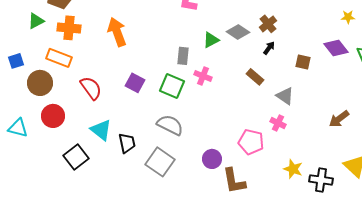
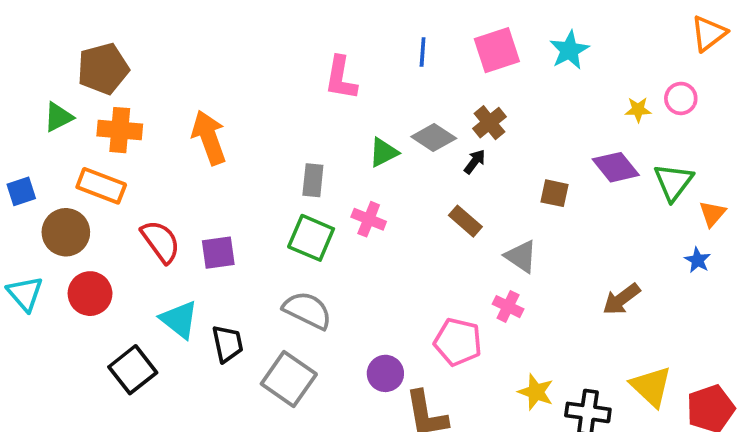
black arrow: (269, 48) -> (475, 162), moved
gray rectangle: (183, 56) -> (313, 180), moved
purple square: (135, 83) -> (218, 253), moved, turned -36
cyan triangle: (18, 128) -> (25, 294), moved, turned 35

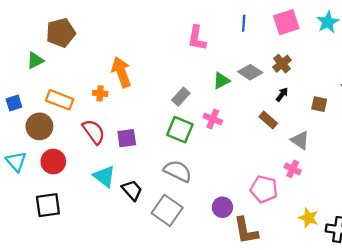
orange cross: (120, 130) -> (100, 93), moved, size x0.6
black arrow: (475, 162) -> (282, 94), moved
gray rectangle: (313, 180) -> (181, 97), turned 36
black trapezoid: (227, 344) -> (132, 190), turned -30
black square: (133, 370) -> (48, 205), moved, turned 30

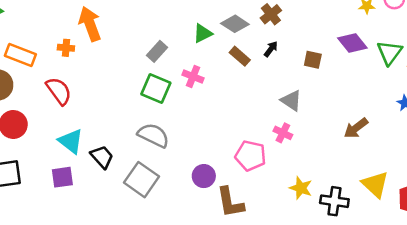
brown rectangle: (268, 120) -> (240, 56), moved
purple square: (127, 138) -> (62, 177), moved

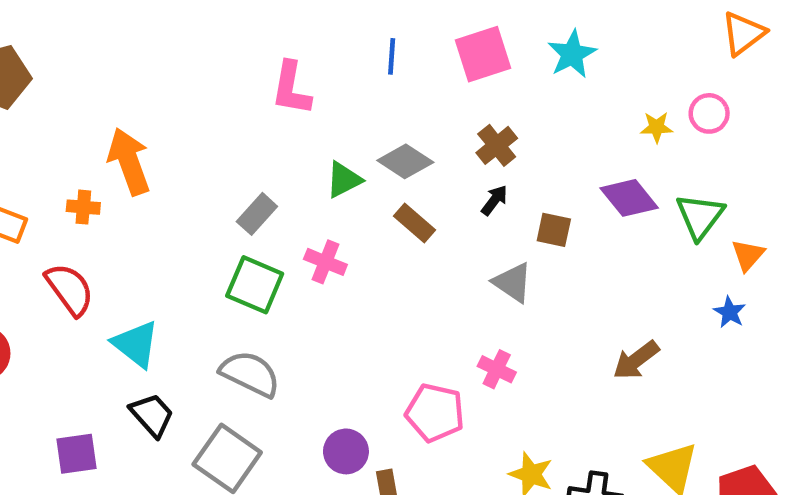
brown cross: (271, 14) -> (497, 145), moved
black arrow: (271, 49) -> (494, 200), moved
gray triangle: (291, 101) -> (513, 282), moved
cyan triangle: (71, 141) -> (136, 344), moved

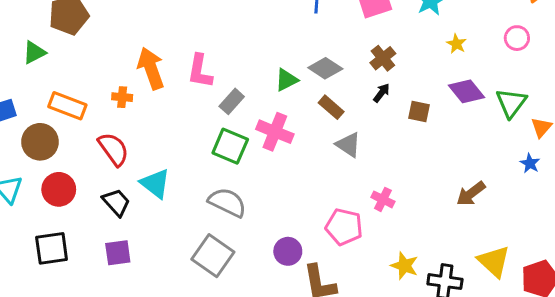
pink L-shape: (291, 88) -> (200, 71), moved
yellow star: (657, 127) -> (456, 44), moved, turned 30
pink cross: (325, 262) -> (275, 132), size x1.4
gray triangle: (513, 282) -> (348, 145), moved
black trapezoid: (152, 415) -> (116, 202), moved

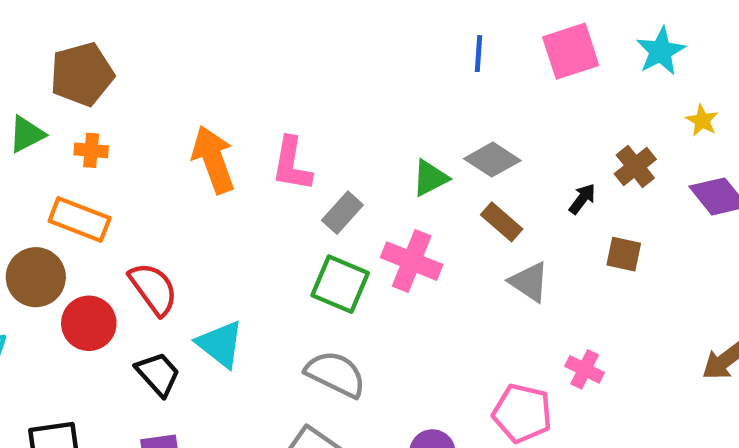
brown cross: (383, 58) -> (635, 166), moved
orange cross: (122, 97) -> (91, 150), moved
brown square: (419, 112) -> (624, 254), moved
red circle: (59, 189) -> (89, 323), moved

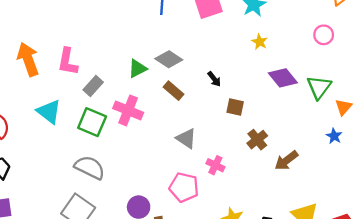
yellow star: (702, 120) -> (260, 42), moved
brown cross: (635, 166) -> (257, 140), moved
black arrow: (582, 199) -> (214, 79), turned 105
gray triangle: (529, 282) -> (186, 138), moved
cyan triangle: (220, 344) -> (49, 112), moved

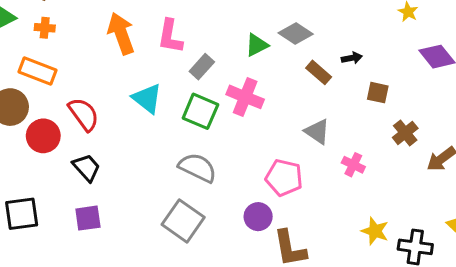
black arrow: (214, 79) -> (352, 58), turned -63
brown rectangle: (174, 91) -> (319, 72), moved
pink pentagon: (184, 187) -> (284, 178), moved

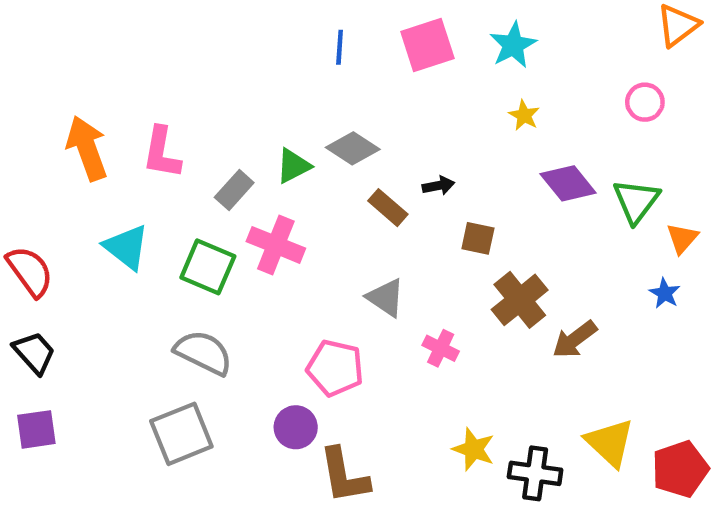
gray rectangle: (202, 67) -> (234, 190), moved
brown cross: (405, 133) -> (520, 300), size x1.4
gray square: (183, 221) -> (181, 434), turned 33

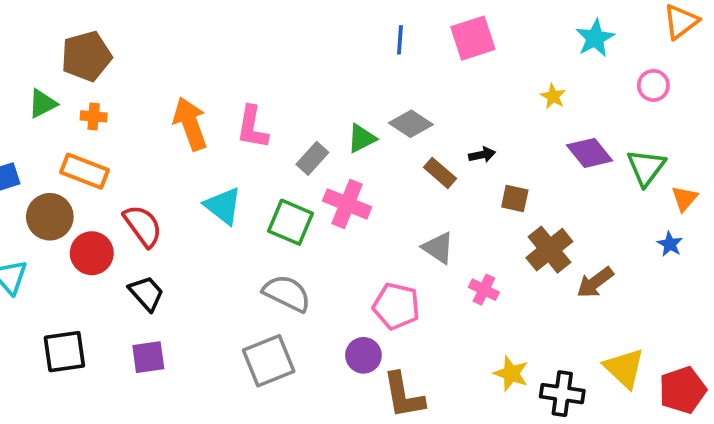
cyan star: (513, 45) -> (595, 38), moved

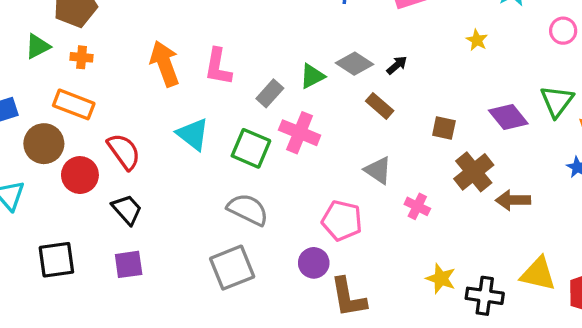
purple diamond: (590, 153) -> (508, 117), moved
black arrow: (482, 155) -> (397, 65), moved, turned -30
brown arrow: (595, 282) -> (513, 200), turned 36
yellow triangle: (624, 368) -> (538, 274), turned -30

